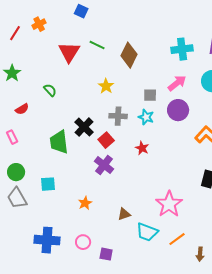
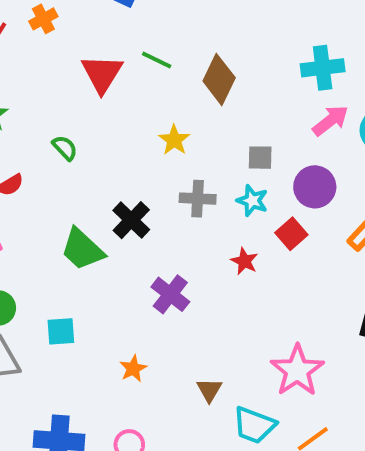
pink arrow: (177, 83) -> (330, 120), moved
red square: (106, 140) -> (291, 234), moved
green trapezoid: (59, 142) -> (82, 249), turned -40
brown triangle: (124, 214) -> (209, 390), turned -40

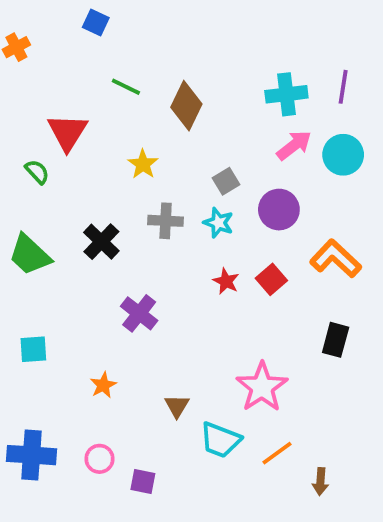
red triangle: (102, 74) -> (67, 132), moved
gray square: (260, 158) -> (226, 181), turned -32
red square: (291, 234) -> (271, 279), moved
green trapezoid: (82, 249) -> (30, 255), moved
red star: (244, 261) -> (226, 281), moved

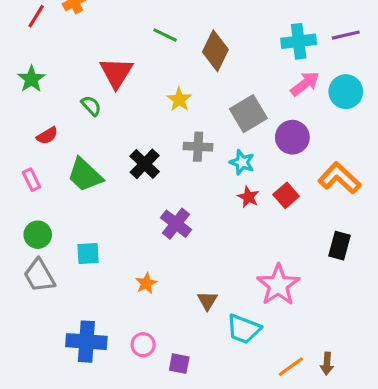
purple line: (343, 87) -> (346, 35), turned 68
gray square: (226, 181) -> (248, 114), size x1.6
cyan star: (218, 223) -> (242, 162), moved
orange line: (277, 453) -> (291, 367), moved

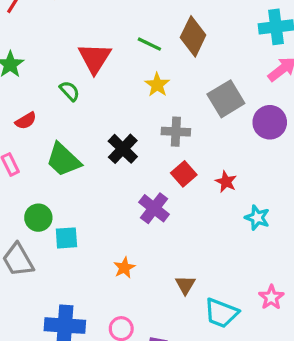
green line: (165, 35) -> (149, 44), moved
cyan star: (242, 162) -> (257, 218), moved
red square: (286, 195) -> (184, 174), moved
green circle: (38, 235) -> (38, 218), moved
pink star: (278, 285) -> (271, 297), moved, size x0.6

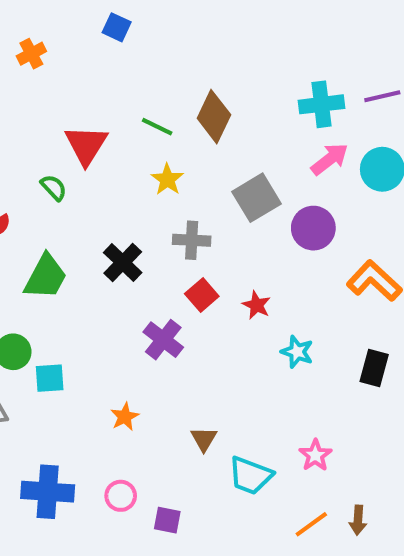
green trapezoid: (63, 160) -> (46, 277), turned -105

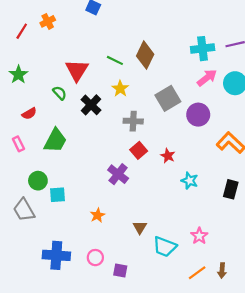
black cross: (123, 263) -> (91, 105), moved

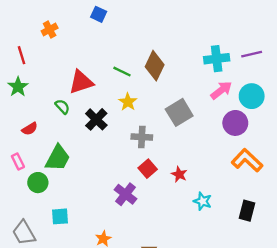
red line: (22, 31) -> (21, 55), moved, turned -49
red triangle: (77, 70) -> (81, 82), turned 40
purple circle: (198, 115) -> (235, 123), moved
green circle: (38, 181) -> (38, 183), moved

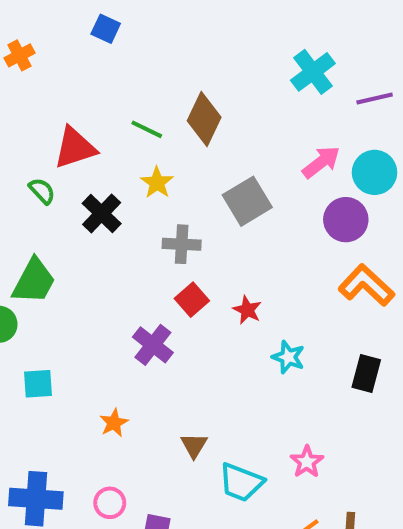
cyan cross: (217, 59) -> (313, 72), moved, turned -30

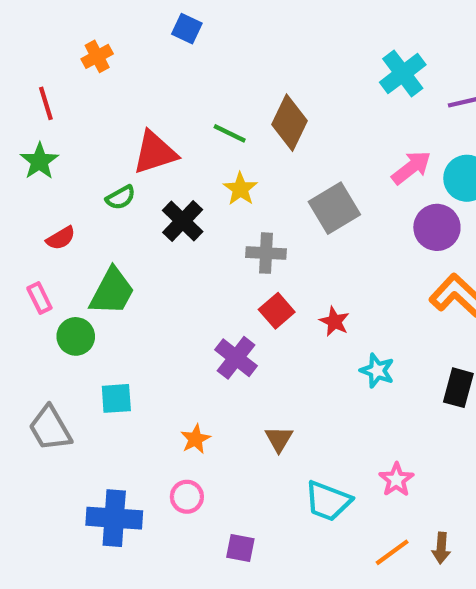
green semicircle: (42, 191) -> (121, 197), turned 104
brown triangle: (194, 445) -> (279, 439), moved
pink circle: (110, 503) -> (187, 497), moved

